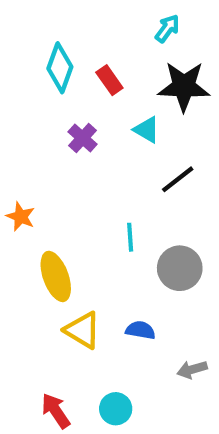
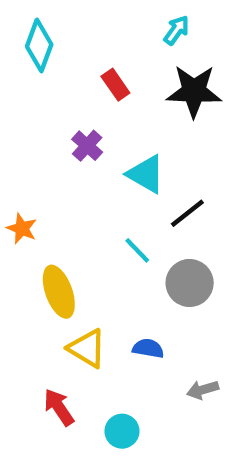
cyan diamond: (60, 68) -> (39, 45), moved
cyan triangle: (147, 130) -> (146, 174), moved, size x1.4
black line: (178, 179) -> (187, 213), moved
cyan line: (130, 237) -> (137, 250), turned -40
red arrow: (56, 411) -> (59, 407), moved

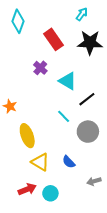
red rectangle: (115, 85) -> (53, 39), size x1.5
blue semicircle: (148, 348) -> (69, 162), turned -144
red arrow: (59, 407) -> (27, 189), turned 102
cyan circle: (122, 431) -> (50, 193), moved

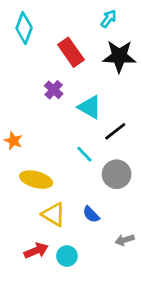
yellow ellipse: (27, 136) -> (36, 180), turned -55

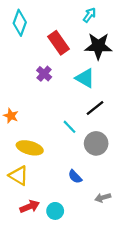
cyan triangle: (90, 107) -> (85, 78), moved
yellow triangle: (54, 214) -> (19, 176), moved

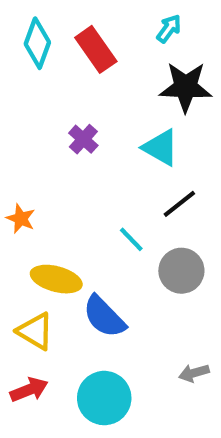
red rectangle: (58, 43) -> (96, 49), moved
blue semicircle: (75, 177) -> (104, 317), moved, size x1.6
red arrow: (30, 207) -> (29, 390), moved
cyan circle: (55, 211) -> (104, 398), size x1.6

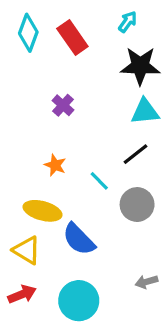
cyan triangle: (161, 148) -> (145, 112), moved, turned -36
orange star: (21, 219) -> (55, 165), moved

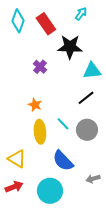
black star: (140, 66) -> (70, 47), moved
cyan line: (99, 181) -> (63, 124), moved
yellow ellipse: (42, 211) -> (40, 132), moved, turned 70
blue semicircle: (79, 239) -> (63, 161), moved

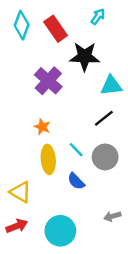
purple cross: (40, 67) -> (48, 81), size x1.6
blue semicircle: (63, 161) -> (76, 181), moved, size x0.7

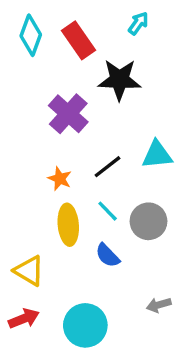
cyan triangle: (111, 86) -> (157, 155), moved
black line: (104, 118) -> (108, 167), moved

